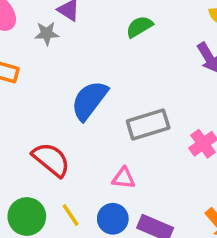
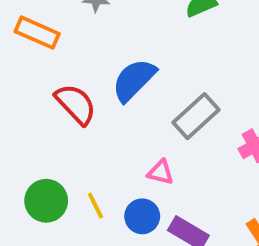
gray rectangle: (148, 125) -> (196, 116), turned -33
red semicircle: (51, 160) -> (76, 104), moved

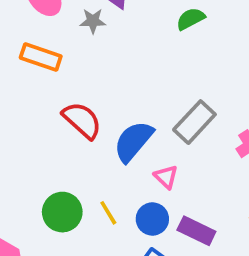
blue semicircle: (134, 80) -> (133, 141), moved
pink triangle: (161, 172) -> (166, 177), turned 35

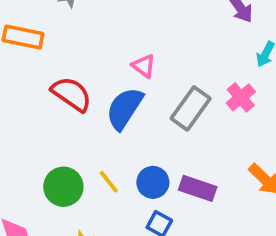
gray rectangle: (194, 122) -> (191, 108), moved
pink triangle: (166, 177) -> (144, 66), moved

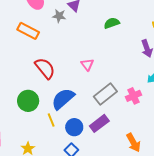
blue semicircle: (125, 108) -> (63, 99), moved
green circle: (63, 187) -> (28, 101), moved
purple rectangle: (198, 188) -> (99, 123), moved, turned -72

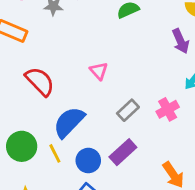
gray rectangle: (105, 94) -> (128, 110), size x0.7
green circle: (28, 101) -> (22, 146), moved

